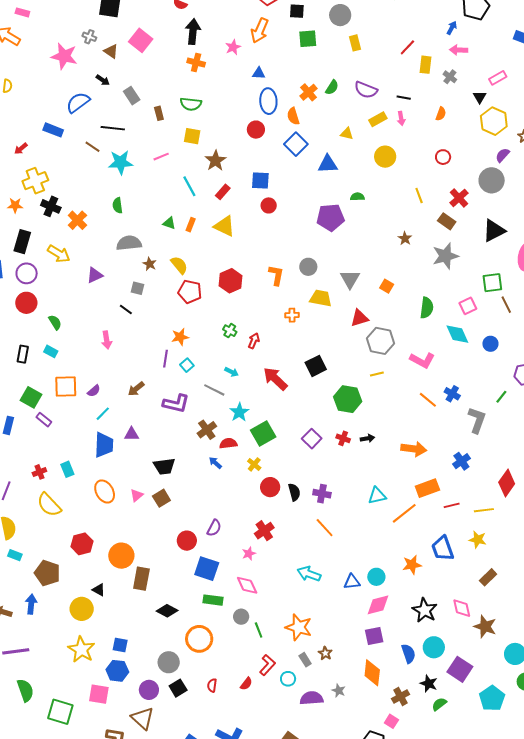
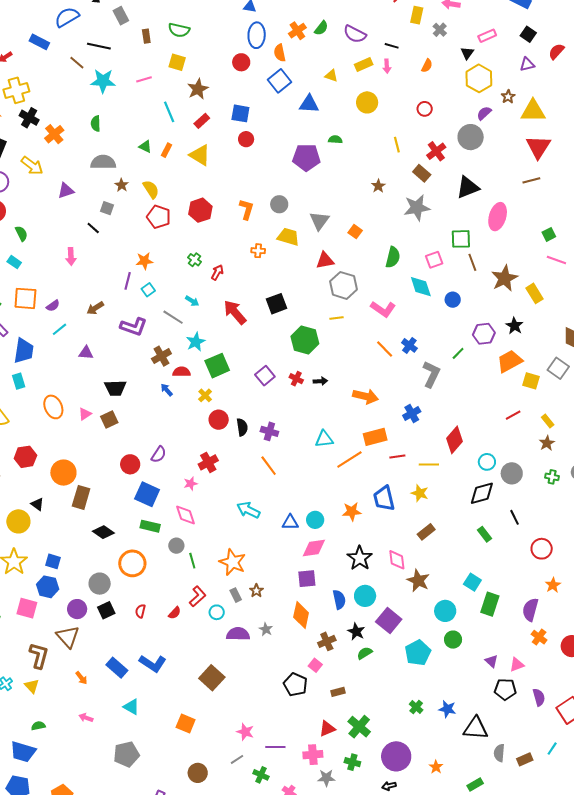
blue trapezoid: (104, 445) -> (24, 351), moved

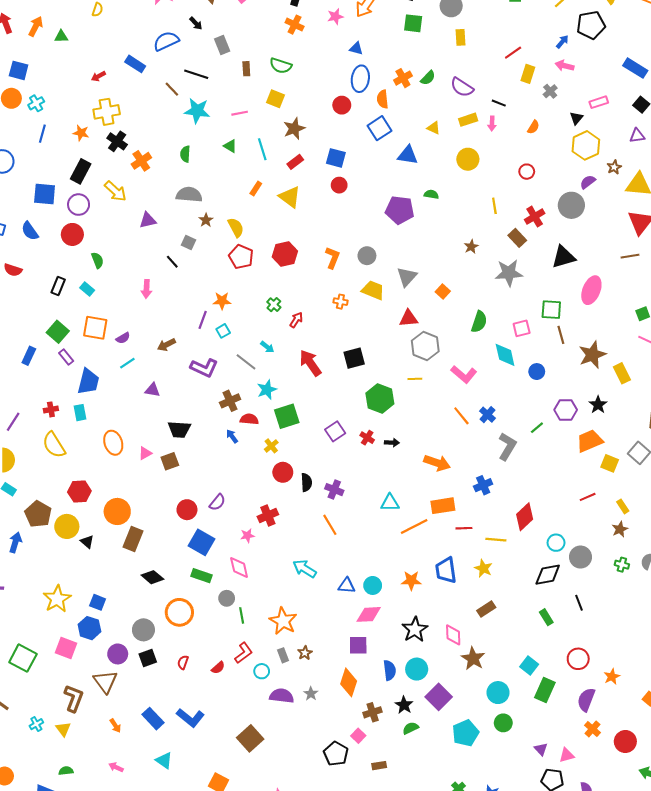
green triangle: (145, 147) -> (230, 146), moved
yellow circle: (18, 521) -> (67, 526), moved
red circle: (542, 549) -> (578, 659), moved

